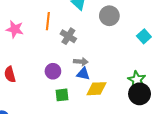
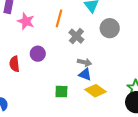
gray circle: (109, 16) -> (110, 28), moved
purple circle: (53, 71) -> (38, 54), moved
yellow diamond: (96, 89) -> (96, 91), turned 30

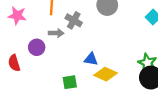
gray arrow: (84, 62) -> (56, 33), moved

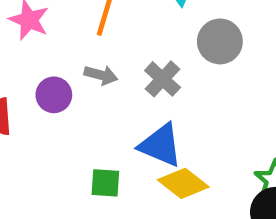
gray cross: (74, 20) -> (163, 79), moved
blue triangle: (91, 59) -> (161, 145), size x1.5

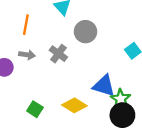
blue triangle: (161, 145) -> (104, 86), moved
green square: (105, 183) -> (35, 109), turned 35

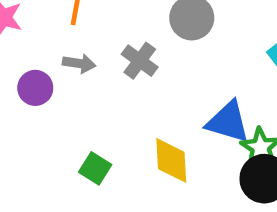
yellow diamond: (74, 105) -> (171, 160), turned 55

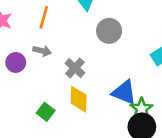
gray cross: (140, 61) -> (75, 68), moved
yellow diamond: (171, 160) -> (79, 99), moved

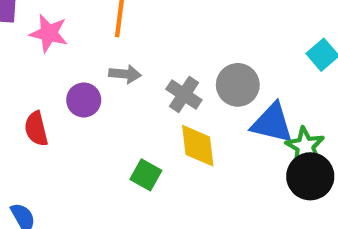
gray circle: (109, 31) -> (238, 85), moved

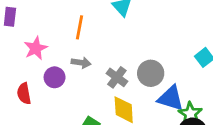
pink star: (49, 33) -> (36, 48), moved, turned 30

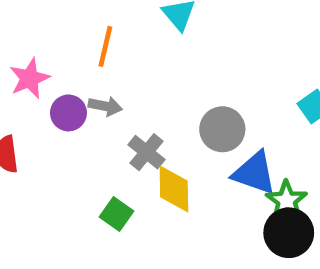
purple circle: (55, 77) -> (68, 113), moved
gray cross: (117, 77) -> (146, 152), moved

